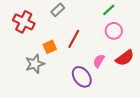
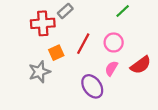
red cross: (24, 22) -> (43, 23), moved, turned -30
pink circle: (114, 31) -> (114, 42), moved

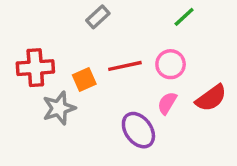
red cross: (43, 23) -> (35, 68), moved
red line: (83, 44) -> (125, 66), turned 50

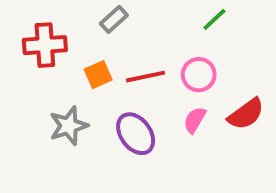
red cross: (35, 68) -> (45, 45), moved
orange square: (84, 79) -> (98, 75), moved
purple ellipse: (138, 130) -> (136, 134), moved

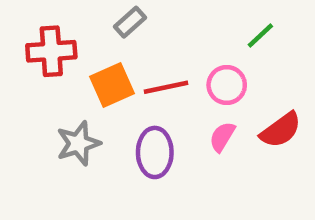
green line: (214, 19) -> (260, 36), moved
orange square: (98, 75) -> (112, 85), size x1.4
purple ellipse: (136, 134) -> (155, 152), turned 36

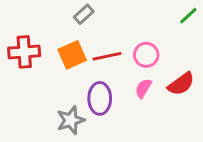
green line: (260, 36) -> (188, 16), moved
red cross: (51, 51) -> (24, 52), moved
gray star: (78, 143) -> (71, 120), moved

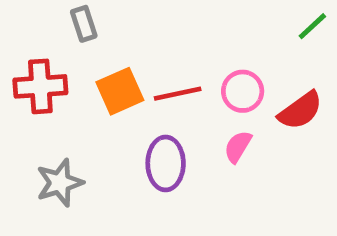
gray rectangle: (84, 14) -> (84, 24), moved, turned -66
red semicircle: (181, 84) -> (300, 110), moved
gray star: (71, 120) -> (60, 183), moved

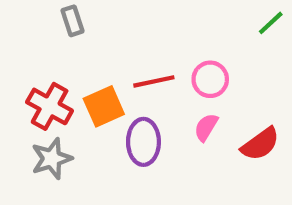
red cross: (40, 86) -> (50, 106), moved, turned 33
orange square: (120, 91) -> (104, 106), moved
red semicircle: (300, 110) -> (260, 144), moved

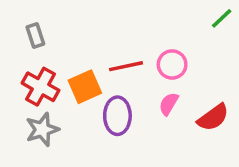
gray rectangle: (73, 21) -> (35, 35), moved

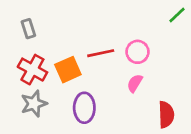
purple ellipse: (117, 116) -> (84, 108), moved
red semicircle: (213, 117) -> (166, 115), moved, turned -56

